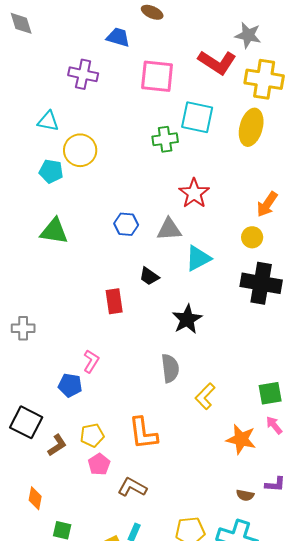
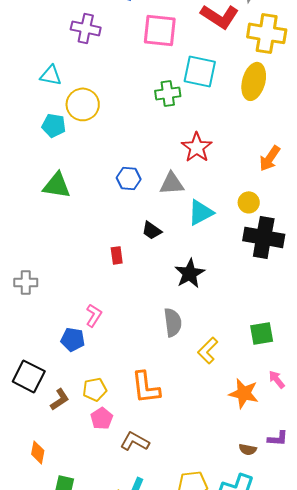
yellow circle: (252, 237) -> (249, 202), moved
red rectangle: (114, 301) -> (117, 255), size x0.7
green square: (270, 393) -> (262, 333), moved

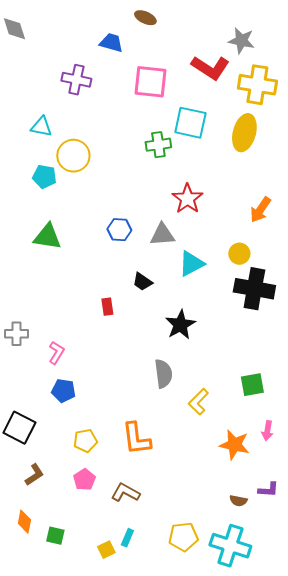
pink L-shape: (94, 315) -> (56, 353), moved
pink arrow: (277, 379) -> (267, 431), turned -132
brown L-shape: (60, 399) -> (34, 475), moved
pink pentagon: (102, 418) -> (84, 480), moved
orange diamond: (38, 452) -> (24, 522), moved

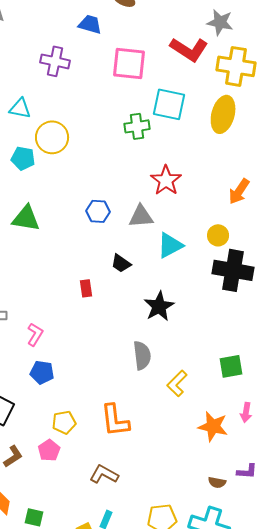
pink pentagon: (84, 480) -> (49, 450), moved

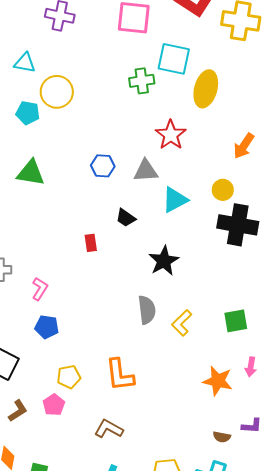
yellow ellipse: (223, 114) -> (206, 89), moved
yellow L-shape: (177, 383) -> (182, 323), moved

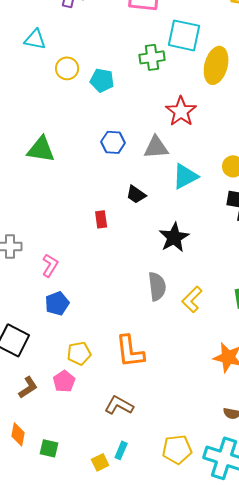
yellow circle: (57, 92) -> (67, 68), size x0.7
cyan pentagon: (28, 113) -> (102, 80), moved
blue pentagon: (47, 327) -> (57, 303), turned -30

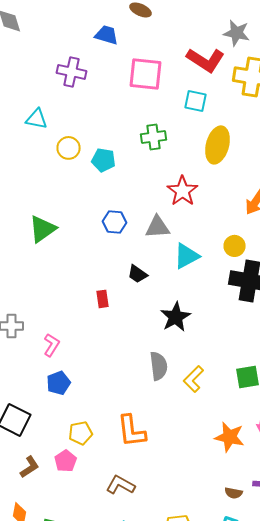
cyan square: (184, 35) -> (196, 101), moved, size x0.7
green triangle: (41, 149) -> (42, 229), turned -44

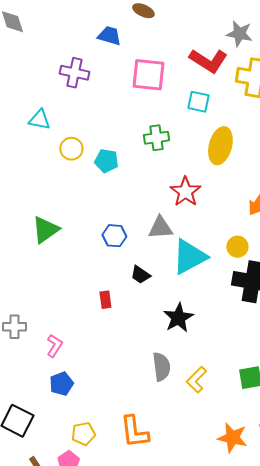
blue hexagon: (114, 222) -> (114, 236), moved
cyan triangle: (186, 256) -> (189, 257), size x1.4

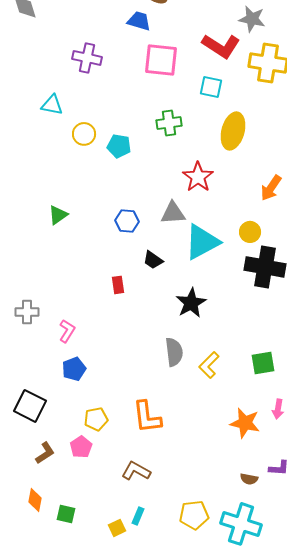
blue trapezoid: (109, 36) -> (139, 21), moved
green triangle: (45, 230) -> (58, 215), size x0.7

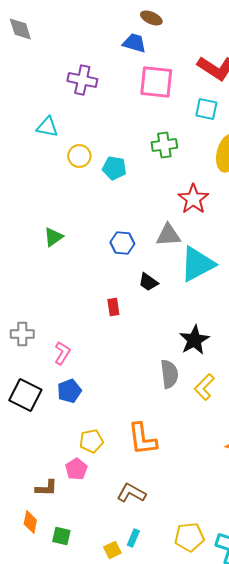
black star: (191, 303) -> (194, 340), moved
black square: (30, 406) -> (25, 395), moved
brown L-shape: (45, 453) -> (46, 488), moved, turned 35

